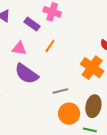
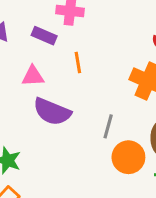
orange line: (50, 46) -> (78, 63), turned -32
gray line: (60, 91) -> (108, 126), turned -49

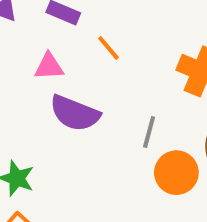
orange line: (78, 63) -> (108, 48), turned -30

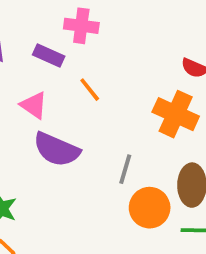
pink triangle: (49, 66) -> (34, 105), turned 36

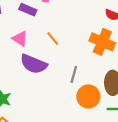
orange line: (90, 90) -> (53, 39), moved

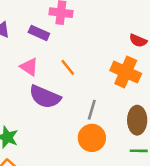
orange circle: (88, 97) -> (92, 138), moved

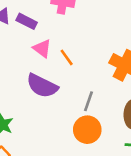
purple rectangle: (39, 33) -> (27, 21), moved
pink triangle: (29, 67) -> (42, 48), moved

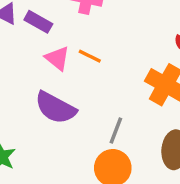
orange line: (67, 57) -> (90, 56), moved, turned -30

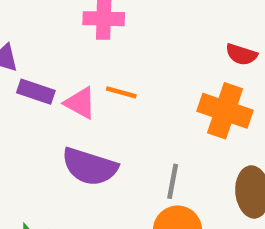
purple rectangle: (38, 22) -> (36, 92), moved

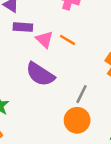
purple rectangle: (36, 92) -> (23, 27), turned -30

